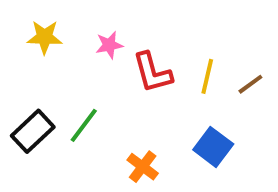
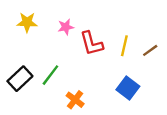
orange cross: (143, 167) -> (75, 100), moved

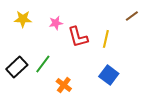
brown line: (150, 50) -> (132, 16), moved

